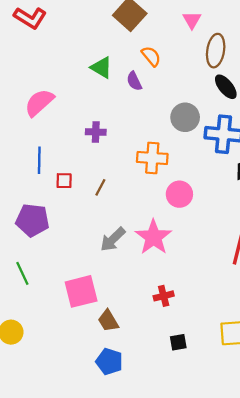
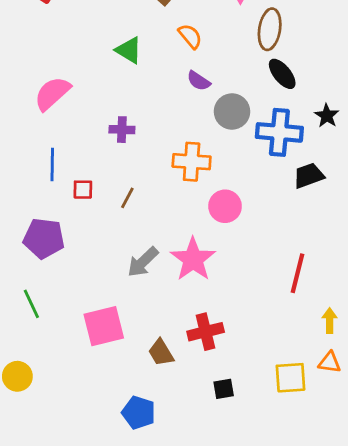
purple semicircle: (134, 81) -> (199, 81), moved, turned -30
red cross: (164, 296) -> (206, 332), size x1.4
brown trapezoid: (108, 321) -> (161, 353), moved

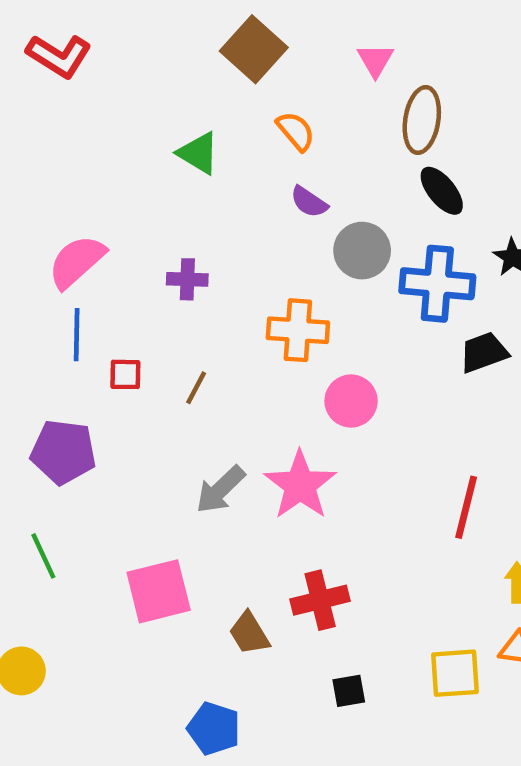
pink semicircle: (52, 93) -> (77, 262), moved

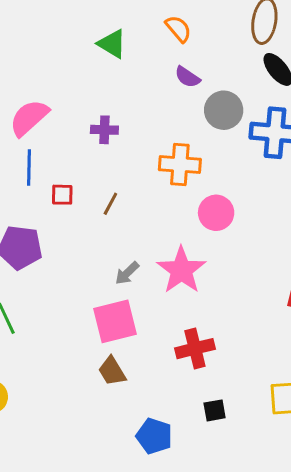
gray arrow: (220, 490) -> (127, 273), size x0.7
pink square: (159, 591) -> (115, 321), moved
brown trapezoid: (249, 633) -> (112, 371), moved
blue pentagon: (214, 728) -> (154, 436), moved

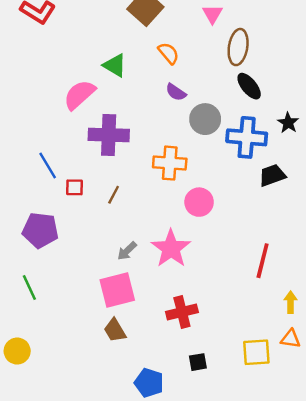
pink semicircle: (29, 118) -> (79, 95), moved
purple cross: (104, 130) -> (109, 135), size x1.8
blue line: (29, 168) -> (48, 165), turned -32

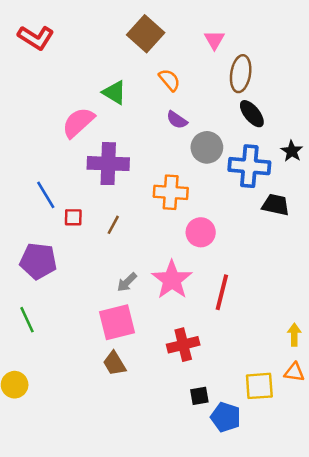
black trapezoid: (272, 175) -> (276, 205), turned 32
red line: (263, 261) -> (222, 292), moved
blue pentagon: (149, 383) -> (226, 417), moved

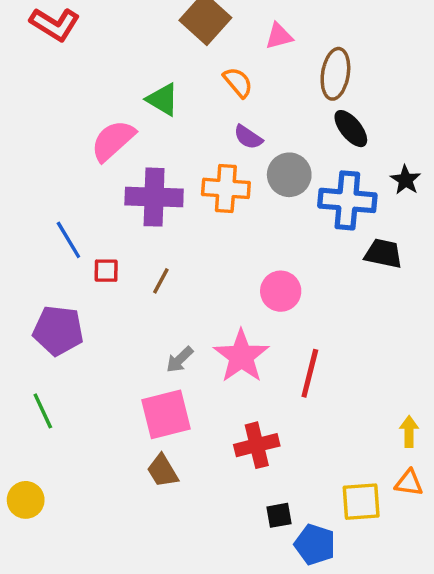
pink triangle: (214, 40) -> (279, 36), moved, turned 45
orange cross: (171, 192) -> (226, 188), moved

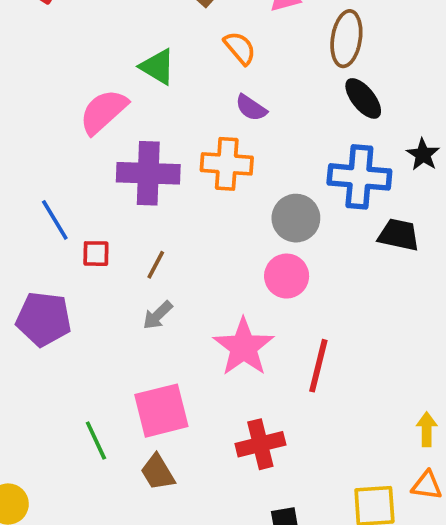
gray circle: (289, 175) -> (296, 218), moved
gray arrow: (180, 360) -> (158, 315), moved
green line: (43, 411) -> (96, 440), moved

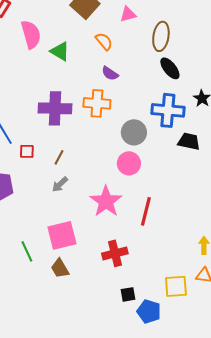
pink semicircle: (103, 112) -> (31, 34), moved, turned 116

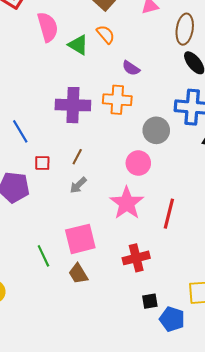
orange semicircle: (104, 41) -> (106, 34), moved
red square: (27, 151) -> (42, 163), moved
pink circle: (129, 163) -> (138, 163), moved

